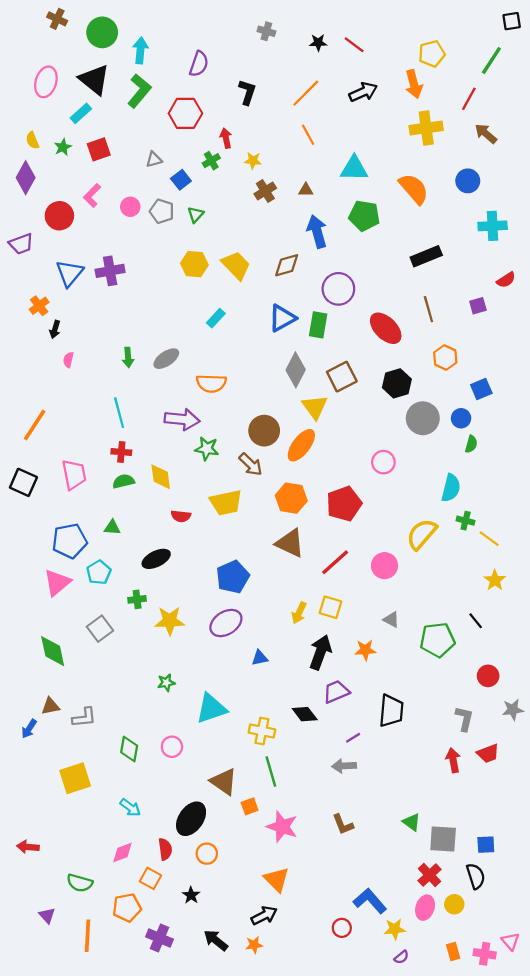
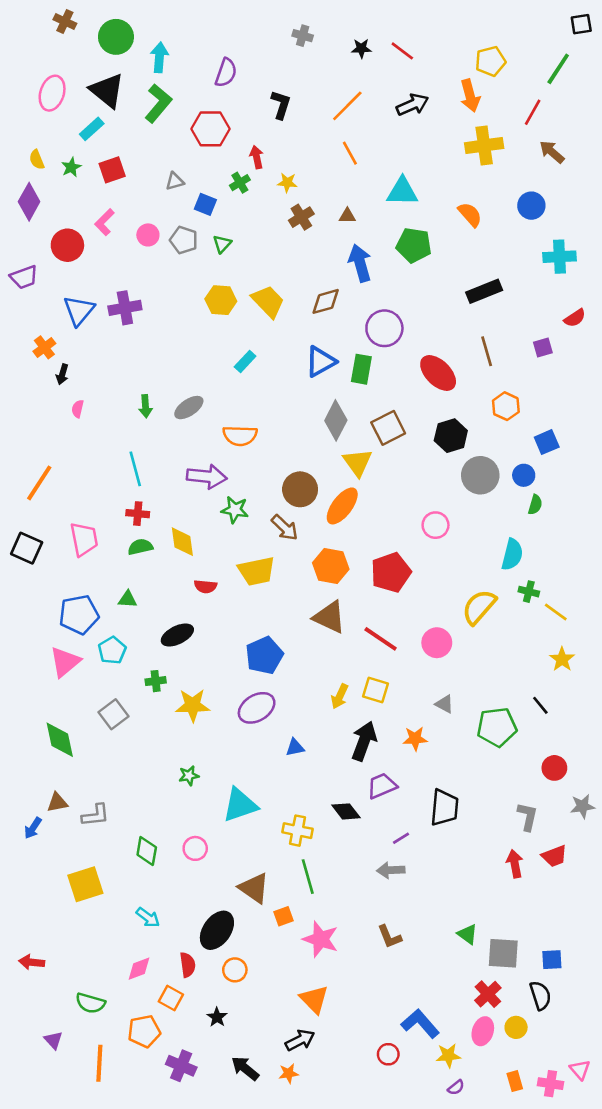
blue square: (181, 180) -> (205, 204), turned -30
orange semicircle: (414, 189) -> (470, 215), size x0.7
red line: (335, 562) -> (381, 639), turned 76

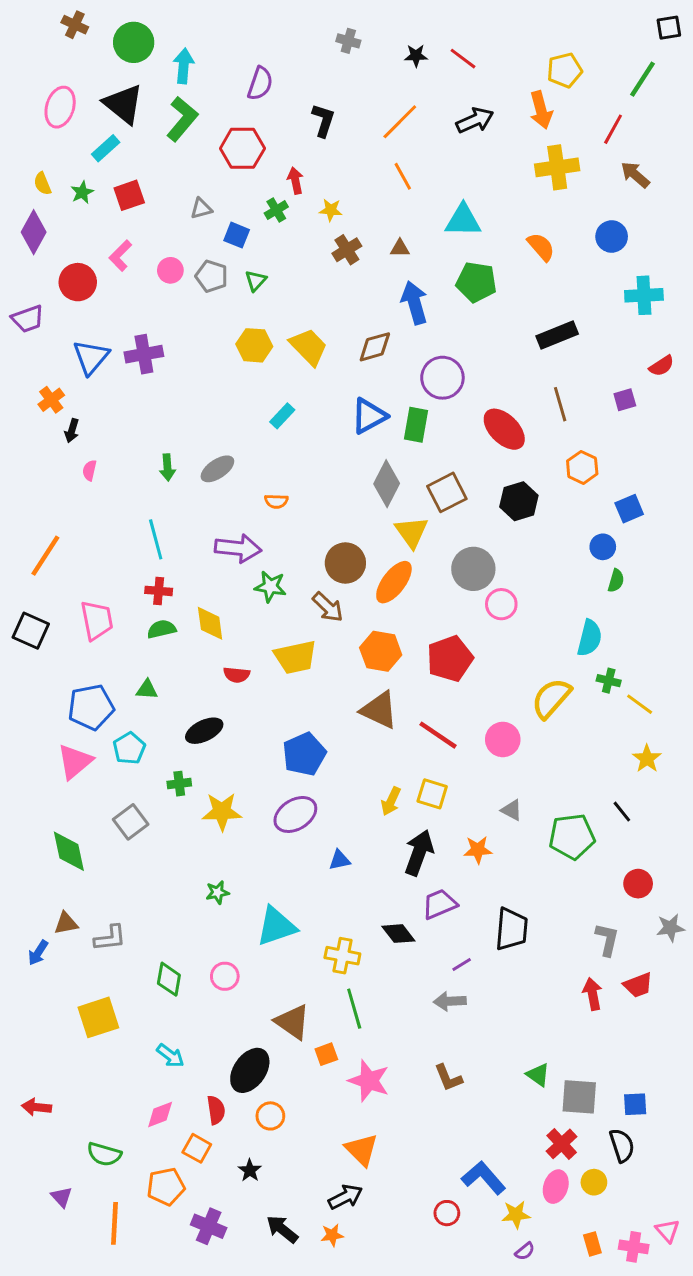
orange semicircle: (240, 436) -> (276, 501), size x0.6
gray circle: (480, 475) -> (473, 569), moved

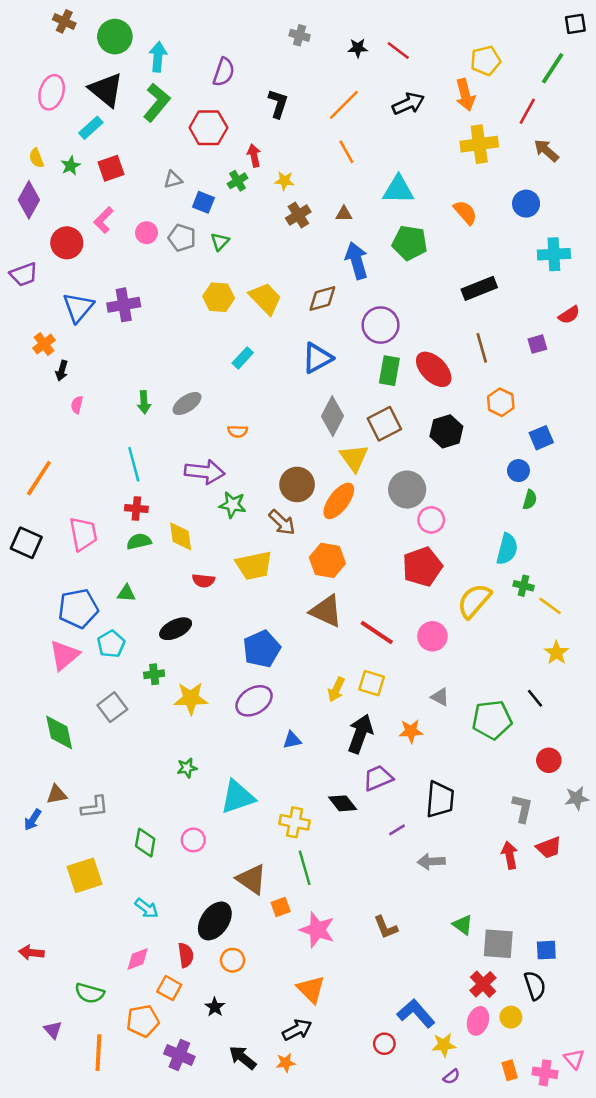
green rectangle: (416, 425) -> (389, 371), moved
red pentagon: (450, 659) -> (422, 567), moved
gray arrow: (450, 1001) -> (431, 862), moved

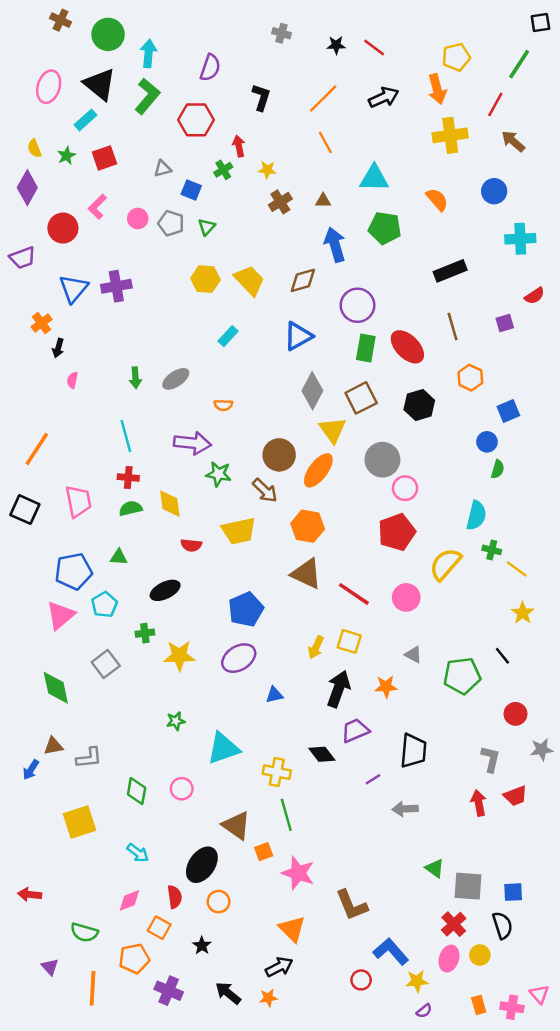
brown L-shape: (386, 927) -> (352, 905), moved, size x1.4

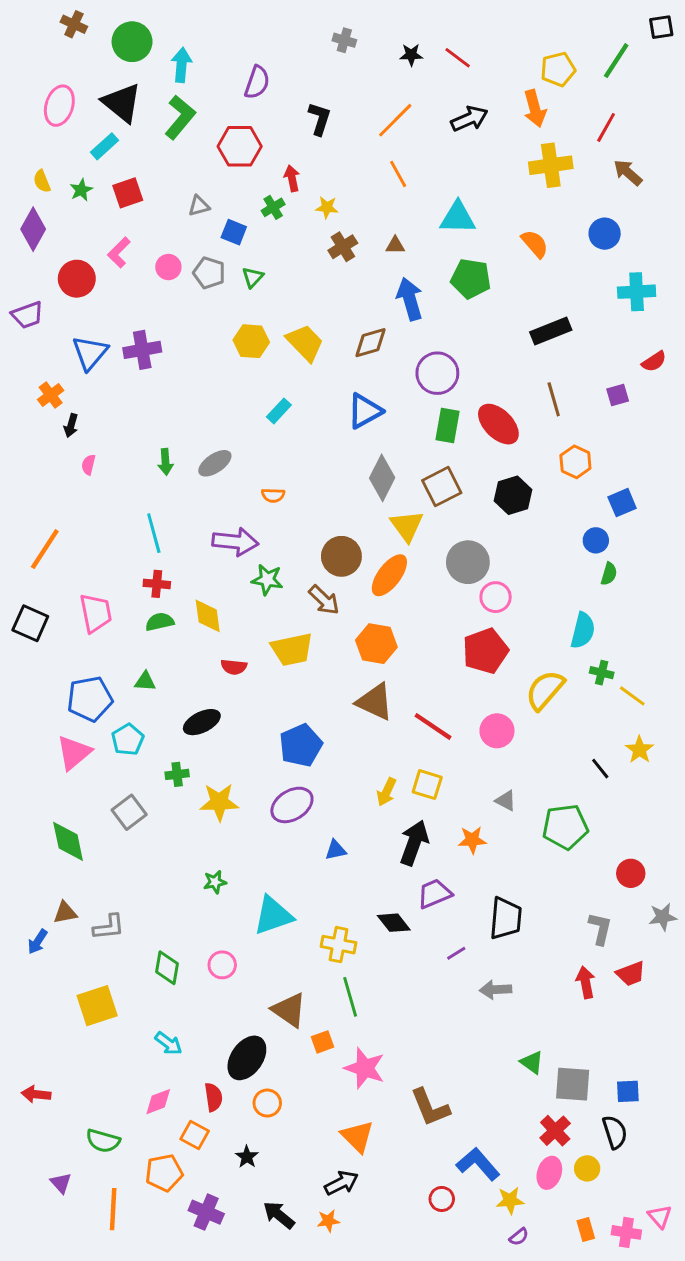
green line: (519, 64) -> (616, 61), moved
black line: (502, 656) -> (600, 769), moved

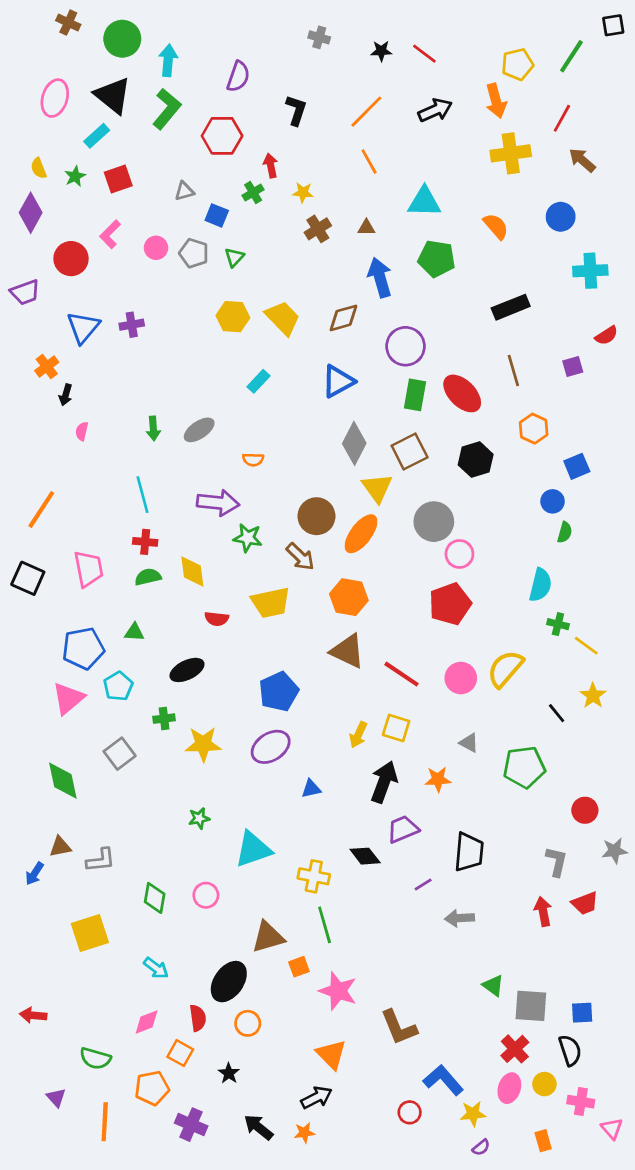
purple cross: (142, 350) -> (132, 325), size x0.7
yellow semicircle: (545, 690) -> (505, 669), moved
brown triangle: (289, 1010) -> (268, 937), turned -51
pink cross: (626, 1232) -> (581, 1102), moved

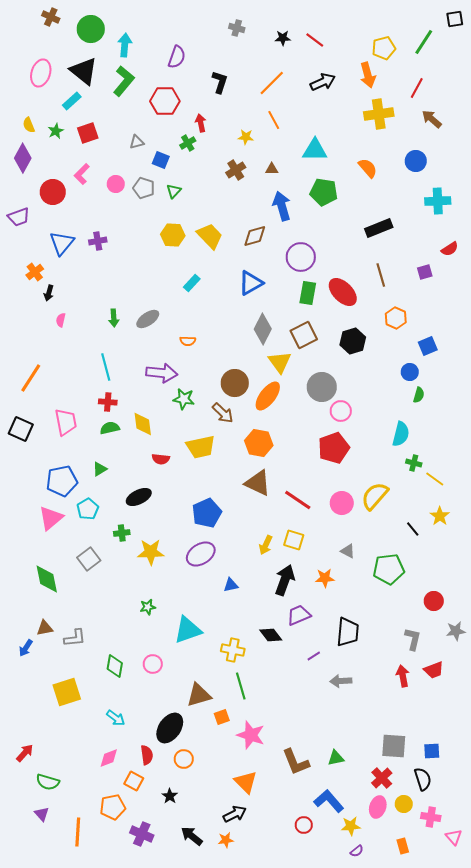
yellow star: (303, 192) -> (246, 137), moved
green triangle: (134, 632) -> (100, 469), turned -35
green triangle: (493, 986) -> (336, 758), moved, turned -48
red arrow: (33, 1015) -> (25, 753), turned 126
green semicircle: (95, 1058) -> (48, 782), moved

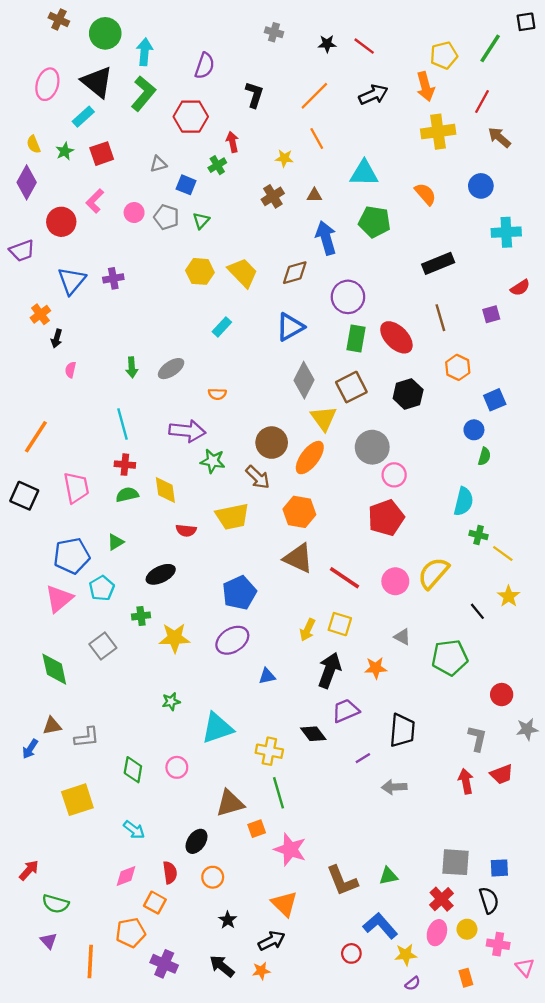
black ellipse: (170, 728) -> (196, 841), size x0.7
black star: (170, 796) -> (228, 920), moved

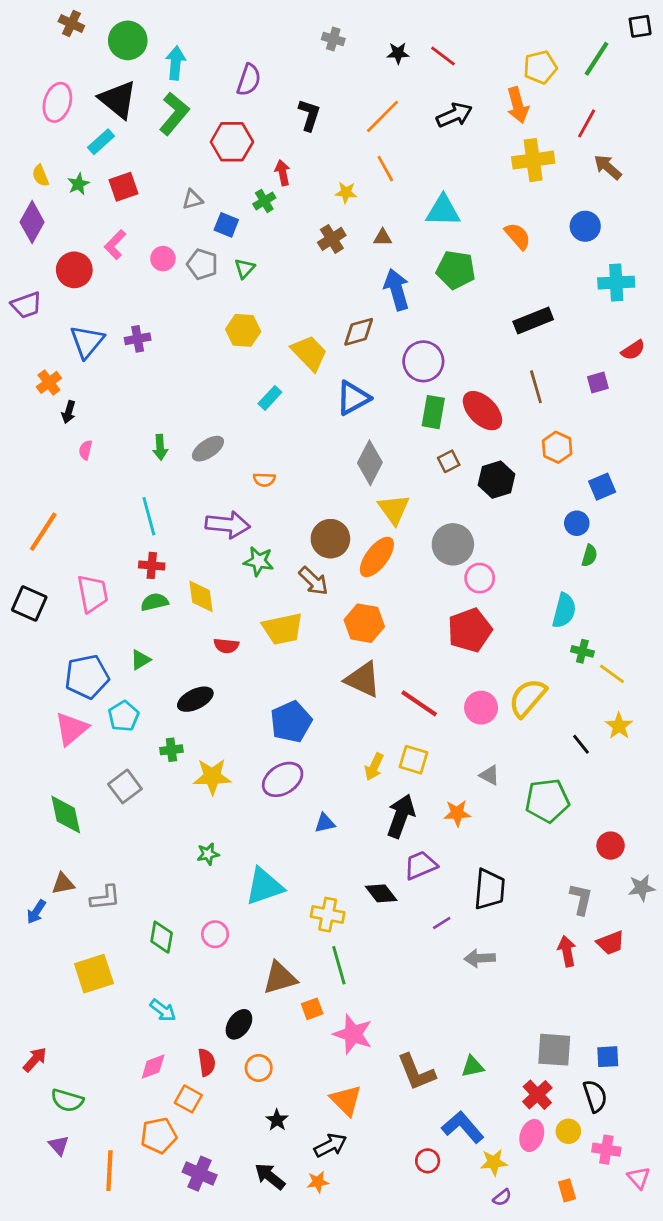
yellow trapezoid: (243, 273) -> (309, 353), moved
brown square: (351, 387) -> (449, 461), moved, size x0.6

